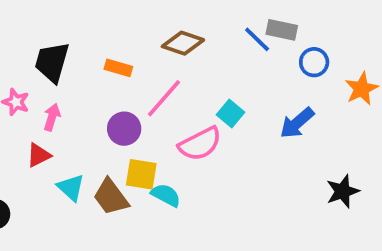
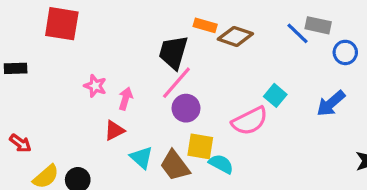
black trapezoid: (52, 62) -> (173, 52), moved
orange rectangle: (118, 68) -> (205, 25), moved
pink line: (164, 98) -> (176, 83), moved

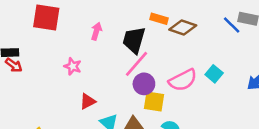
pink arrow: (125, 99) -> (96, 31), moved
pink semicircle: (250, 121) -> (183, 80), moved
red arrow: (20, 143) -> (14, 65), moved
yellow square: (200, 146) -> (154, 101), moved

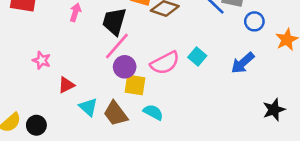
pink star: (73, 66) -> (42, 60), moved

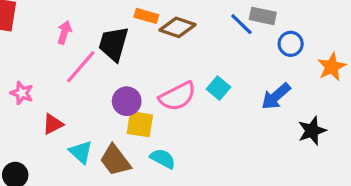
pink line: (117, 46) -> (81, 67), moved
black star: (274, 110) -> (312, 131), moved

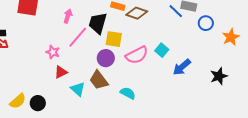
pink star: (22, 93) -> (53, 52), moved
blue arrow: (276, 96) -> (182, 67), moved
yellow square: (140, 124) -> (114, 39), moved
brown trapezoid: (115, 160) -> (99, 80), moved

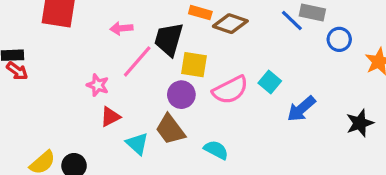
pink arrow: (68, 16) -> (121, 28), turned -112

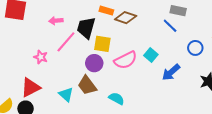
blue line: (292, 20) -> (170, 26), moved
blue circle: (339, 39) -> (195, 48), moved
red triangle: (110, 117) -> (31, 87), moved, size x1.5

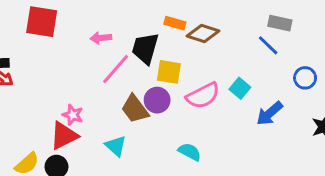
pink star: (41, 57) -> (73, 115), moved
brown trapezoid: (87, 85) -> (135, 109), moved

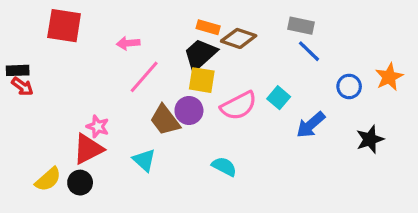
gray rectangle: (280, 23) -> (301, 26), moved
black trapezoid: (145, 48) -> (200, 54), moved, turned 32

